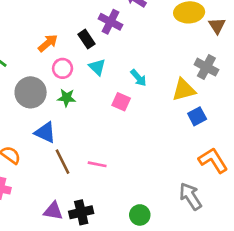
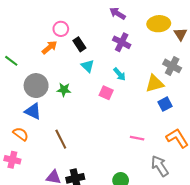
purple cross: (110, 22) -> (122, 42), moved
pink circle: (63, 68) -> (61, 29), moved
blue triangle: (45, 132) -> (33, 111), moved
pink line: (97, 164) -> (137, 138), moved

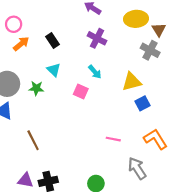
pink circle: (61, 29) -> (14, 24), moved
cyan triangle: (88, 66) -> (54, 70), moved
gray cross: (172, 66) -> (150, 50), moved

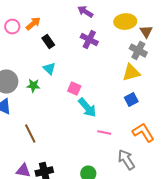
orange arrow: (21, 44) -> (33, 24), moved
cyan arrow: (95, 72) -> (87, 108), moved, size x1.5
yellow triangle: (132, 82) -> (131, 73), moved

